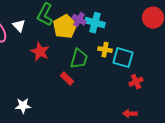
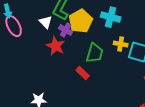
purple cross: (79, 20) -> (66, 30), moved
white triangle: (19, 26) -> (46, 22), moved

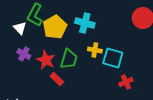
purple cross: (66, 30) -> (24, 54), moved
red star: (56, 46) -> (46, 60), moved

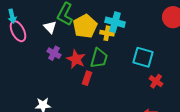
yellow cross: (95, 50) -> (107, 33), moved
red rectangle: (57, 79) -> (87, 78), turned 64
red cross: (126, 82) -> (156, 81), turned -32

